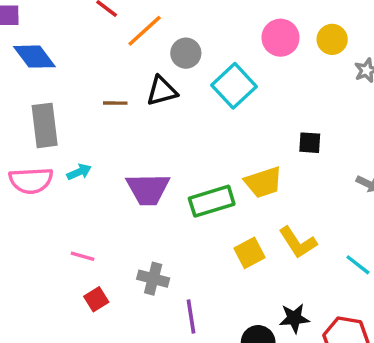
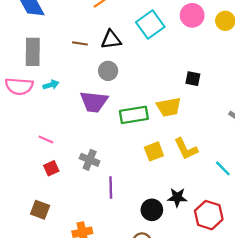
gray circle: (186, 53) -> (108, 71), moved
cyan square: (234, 86) -> (150, 24), moved
black square: (310, 143) -> (193, 79), moved

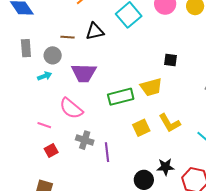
gray rectangle: (33, 52) -> (26, 48), size x0.7
gray circle: (108, 71) -> (53, 55), moved
pink semicircle: (19, 86) -> (71, 108), moved, turned 40
purple trapezoid: (94, 102) -> (84, 73), moved
purple line: (111, 187) -> (107, 152), moved

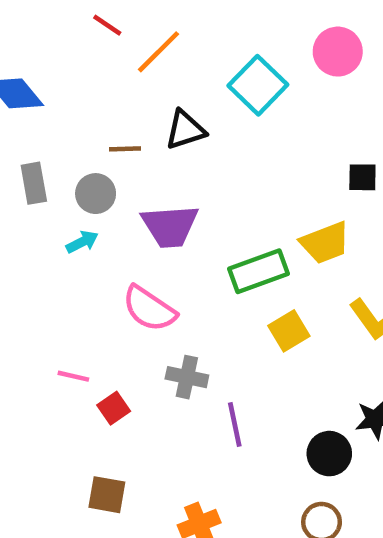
pink line: (44, 125) -> (73, 376), moved
yellow square: (141, 128) -> (289, 331), moved
purple line: (107, 152) -> (235, 424), moved

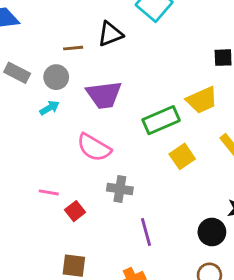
gray rectangle: (34, 183) -> (17, 73), turned -50
purple line: (235, 424) -> (146, 232), moved

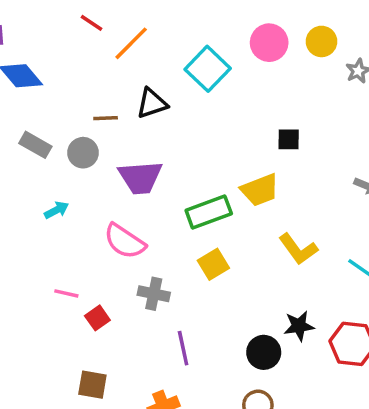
cyan arrow: (50, 108) -> (56, 210), moved
yellow square: (182, 156) -> (213, 264), moved

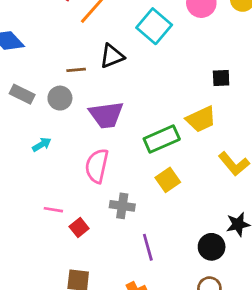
pink semicircle: (125, 241) -> (97, 166), turned 72

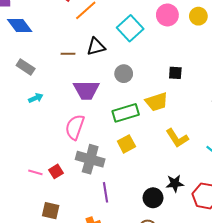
gray circle: (60, 98) -> (124, 74), moved
cyan arrow: (42, 145) -> (36, 98), moved
gray cross: (122, 206) -> (90, 159), size x1.5
pink line: (53, 210) -> (35, 172), moved

